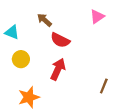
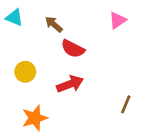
cyan triangle: (12, 32) -> (14, 18), moved
red arrow: (58, 69) -> (70, 84), turned 45

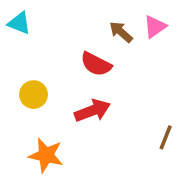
brown arrow: (54, 24) -> (121, 32), moved
orange star: (35, 118) -> (46, 155), turned 30

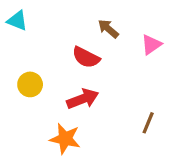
pink triangle: (155, 27) -> (151, 45), moved
orange star: (46, 155) -> (65, 139), moved

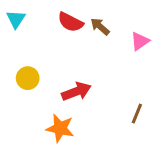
cyan triangle: (17, 21) -> (16, 19), turned 42
red semicircle: (86, 57) -> (70, 22), moved

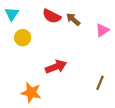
yellow circle: (28, 78) -> (23, 38), moved
orange star: (60, 128) -> (31, 93), moved

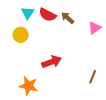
cyan triangle: (12, 14) -> (28, 13), moved

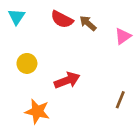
cyan triangle: (28, 13) -> (17, 17), moved
yellow circle: (21, 35) -> (27, 63), moved

